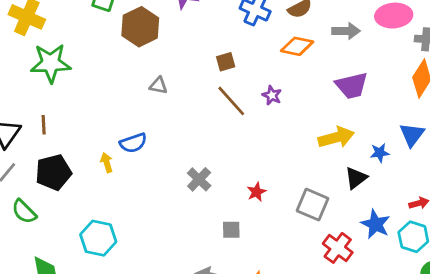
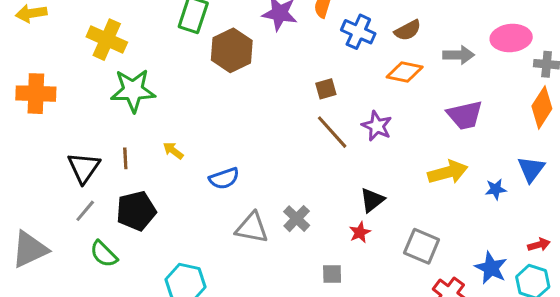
gray triangle: (158, 86) -> (252, 228), moved, size x1.6
purple star: (272, 95) -> (377, 126), size x1.4
yellow arrow: (107, 163) -> (173, 151), moved, turned -36
black triangle: (356, 178) -> (372, 200), moved

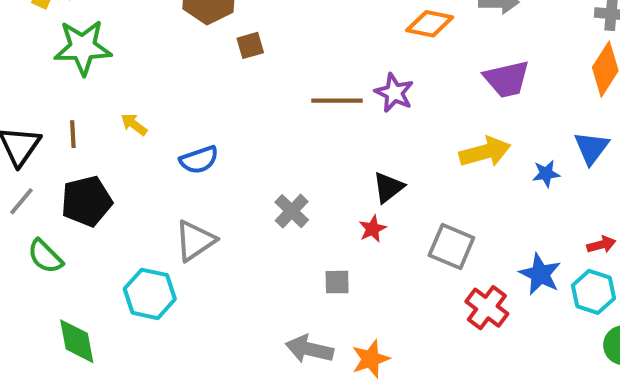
brown square: (326, 89) -> (250, 45), moved
brown line: (332, 132) -> (337, 101), turned -48
gray triangle: (252, 228) -> (195, 241), moved, turned -45

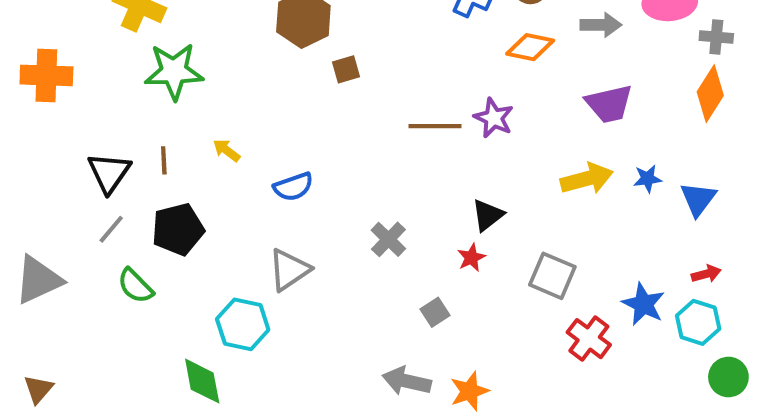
blue triangle: (591, 148) -> (698, 199), moved
blue star: (546, 174) -> (647, 179), moved
gray square: (337, 282) -> (435, 312), turned -32
green diamond: (77, 341) -> (202, 381), moved

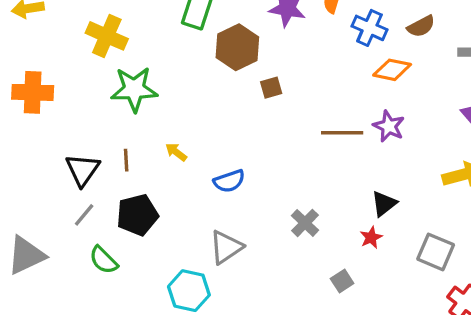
orange diamond: (530, 47) -> (392, 70), moved

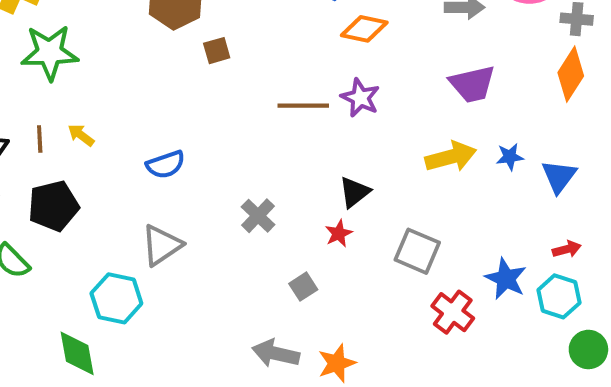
yellow arrow: (176, 152) -> (81, 135), moved

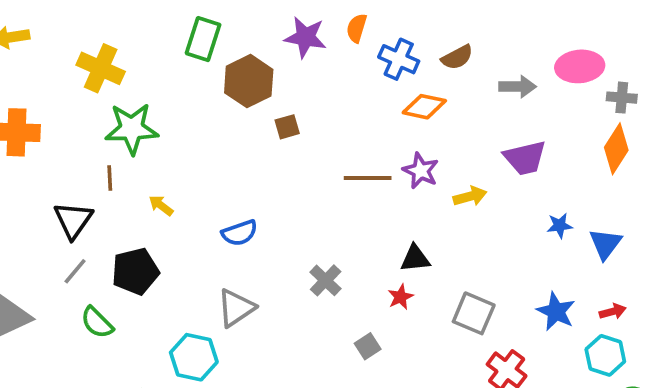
brown line: (40, 139) -> (110, 178), moved
yellow arrow: (451, 157) -> (470, 196), moved, size x0.7
black triangle: (354, 192) -> (415, 258), turned 32
blue star: (506, 279) -> (556, 312), moved

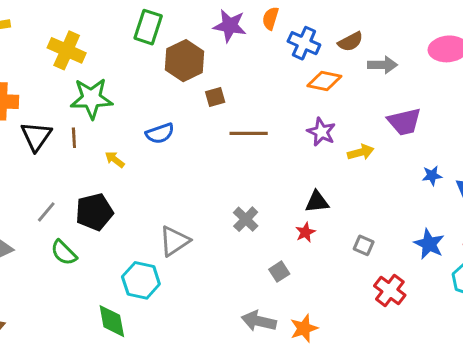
gray arrow: (518, 87) -> (383, 65), moved
brown line: (368, 178) -> (249, 133), moved
black triangle: (73, 220) -> (36, 136), moved
blue semicircle: (240, 233) -> (160, 133), moved
gray square: (474, 313) -> (364, 245), size x0.6

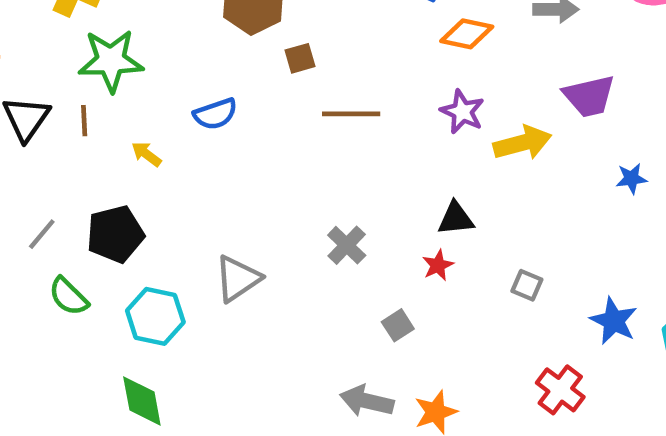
yellow arrow: (361, 152) -> (522, 143), size x1.4
blue star: (429, 244) -> (614, 321), moved
cyan hexagon: (141, 280) -> (155, 316), moved
red cross: (390, 291) -> (560, 390), moved

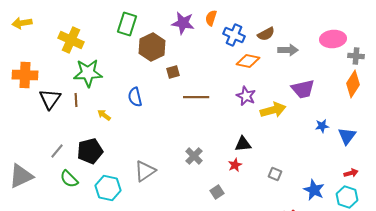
blue semicircle: (215, 114) -> (135, 97), turned 96

